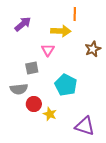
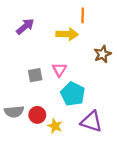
pink triangle: (48, 50) -> (59, 70), moved
gray semicircle: (19, 89) -> (14, 112), moved
purple triangle: (85, 126) -> (91, 122), moved

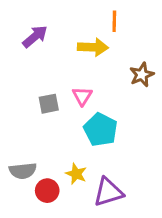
gray semicircle: (14, 112) -> (23, 171), moved
red circle: (37, 115) -> (47, 191), moved
purple triangle: (91, 122) -> (108, 192), moved, turned -35

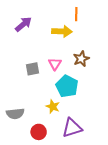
brown star: (142, 75) -> (81, 59), moved
yellow star: (76, 174) -> (53, 107), moved
red circle: (47, 191) -> (39, 132), moved

